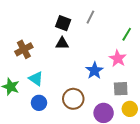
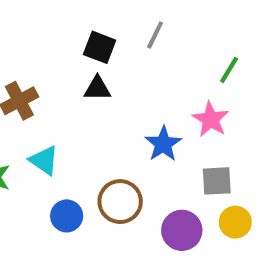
blue circle: (39, 103) -> (67, 216), moved

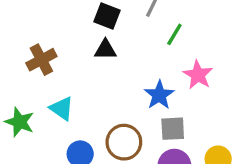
green line: (229, 70) -> (174, 34), moved
gray square: (217, 181) -> (173, 129), moved

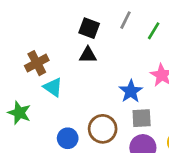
green line: (174, 34) -> (154, 31), moved
cyan triangle: (62, 108) -> (53, 87), moved

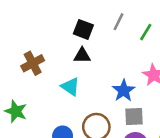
cyan triangle: (53, 87) -> (70, 87), moved

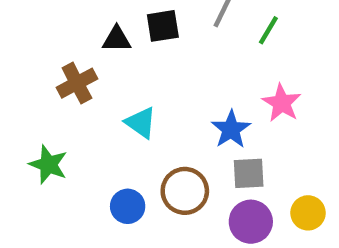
black square: (83, 29) -> (163, 26), turned -30
black triangle: (82, 55) -> (117, 39), moved

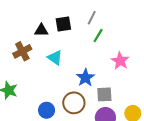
green line: (268, 30) -> (98, 36), moved
cyan triangle: (141, 123) -> (55, 58), moved
blue star: (231, 129) -> (85, 78), moved

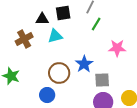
cyan triangle: (55, 58) -> (55, 36), moved, turned -49
pink star: (120, 61) -> (117, 48), turned -30
brown circle: (74, 103) -> (59, 73), moved

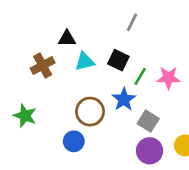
black square: (63, 13) -> (118, 60), moved, turned 35
green line: (96, 24) -> (140, 76), moved
gray square: (102, 80) -> (148, 121), turned 35

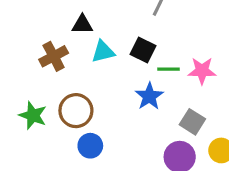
green line: (140, 76) -> (168, 69), turned 60
brown circle: (90, 112) -> (76, 111), moved
gray square: (148, 121) -> (192, 122), moved

